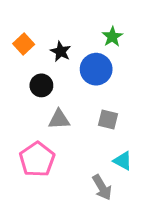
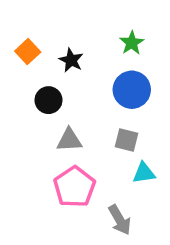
blue circle: (96, 69) -> (132, 90), moved
pink pentagon: (37, 159) -> (75, 187), moved
cyan triangle: (123, 161) -> (144, 173), moved, turned -36

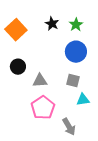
orange square: (28, 52) -> (16, 30), size x1.5
black star: (71, 60) -> (52, 24), moved
black circle: (48, 100) -> (18, 67), moved

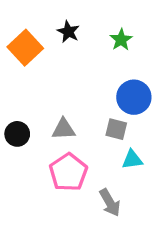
black star: (52, 24) -> (68, 32), moved
blue circle: (76, 52) -> (134, 97), moved
black circle: (18, 67) -> (17, 134), moved

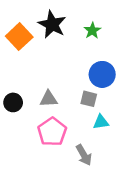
black star: (68, 32) -> (52, 24), size x1.6

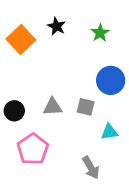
black star: (52, 24) -> (57, 26), size x0.6
gray square: (89, 99) -> (86, 107), moved
pink pentagon: (52, 132) -> (33, 149), moved

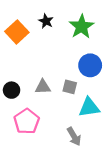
green star: (100, 33) -> (82, 27), size x1.6
cyan triangle: (109, 132) -> (89, 107), size x1.5

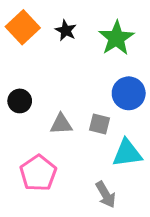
orange square: (17, 32) -> (23, 27), moved
black circle: (12, 90) -> (20, 101), moved

